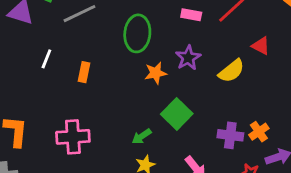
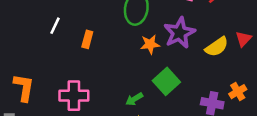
red triangle: (261, 46) -> (243, 39), moved, turned 42
purple star: (188, 58) -> (179, 33), size x1.4
orange cross: (259, 132) -> (238, 92), moved

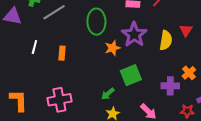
yellow semicircle: (217, 47) -> (166, 40), turned -36
green square: (166, 81) -> (131, 75), turned 30

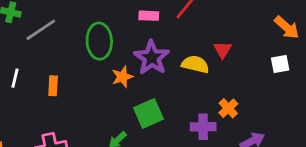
yellow semicircle: (166, 40) -> (195, 64), turned -84

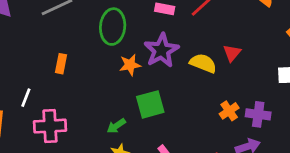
white line: (15, 78) -> (26, 98), moved
purple cross: (203, 127) -> (258, 114), moved

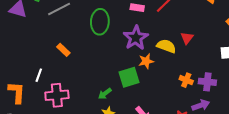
orange rectangle: (61, 64) -> (63, 50), turned -56
orange star: (130, 65) -> (146, 61), moved
orange cross: (229, 111) -> (186, 80), turned -32

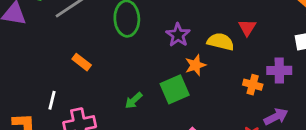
purple star: (136, 38) -> (178, 35), size x0.7
purple cross: (207, 82) -> (279, 70), moved
green arrow: (105, 94) -> (134, 100), moved

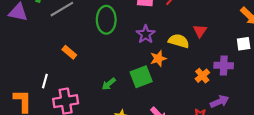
orange cross: (253, 85) -> (202, 76), turned 32

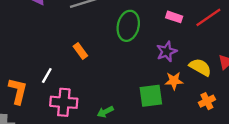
orange cross: (202, 76) -> (207, 101), moved
green arrow: (109, 84) -> (105, 112), moved

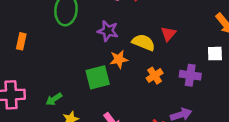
orange rectangle: (80, 51) -> (21, 41), turned 56
purple star: (167, 52) -> (108, 31), turned -30

